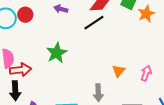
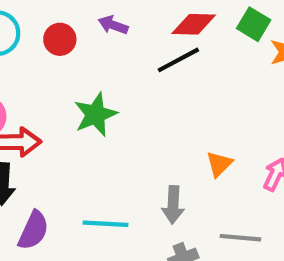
red circle: (25, 15) -> (60, 39), moved

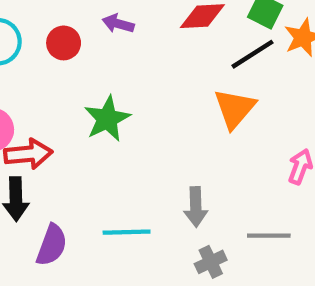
black line: (178, 60) -> (253, 54), moved
orange triangle: (219, 164) -> (235, 109), moved, size x1.5

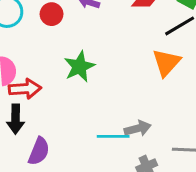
gray arrow: (196, 207) -> (138, 128), turned -105
cyan line: (127, 232) -> (113, 136), moved

